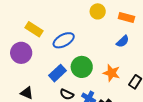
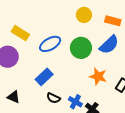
blue semicircle: (123, 41) -> (109, 45), size x1.5
green circle: (82, 67) -> (81, 48), moved

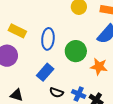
blue ellipse: (50, 44) -> (48, 39), turned -50
green circle: (81, 48) -> (76, 51), moved

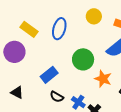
blue ellipse: (48, 39) -> (59, 29), moved

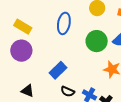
yellow rectangle: (29, 29) -> (23, 27), moved
green circle: (83, 59) -> (97, 41), moved

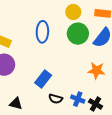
green circle: (97, 41) -> (78, 34), moved

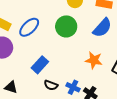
blue ellipse: (42, 32) -> (29, 27), moved, turned 40
green circle: (78, 34) -> (66, 26), moved

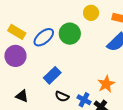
green circle: (66, 26) -> (70, 34), moved
orange star: (94, 60) -> (106, 84), moved, turned 30

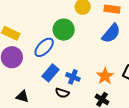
blue ellipse: (44, 37) -> (44, 47), moved
blue cross: (84, 100) -> (73, 77), moved

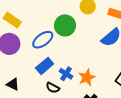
orange star: (105, 76) -> (87, 77), moved

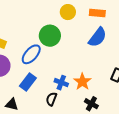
blue rectangle: (45, 66) -> (28, 82), moved
black semicircle: (53, 88) -> (51, 99), turned 96

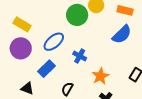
green circle: (50, 36) -> (77, 15), moved
blue cross: (61, 83) -> (80, 56), moved

